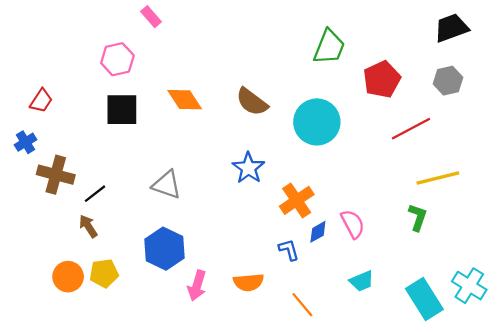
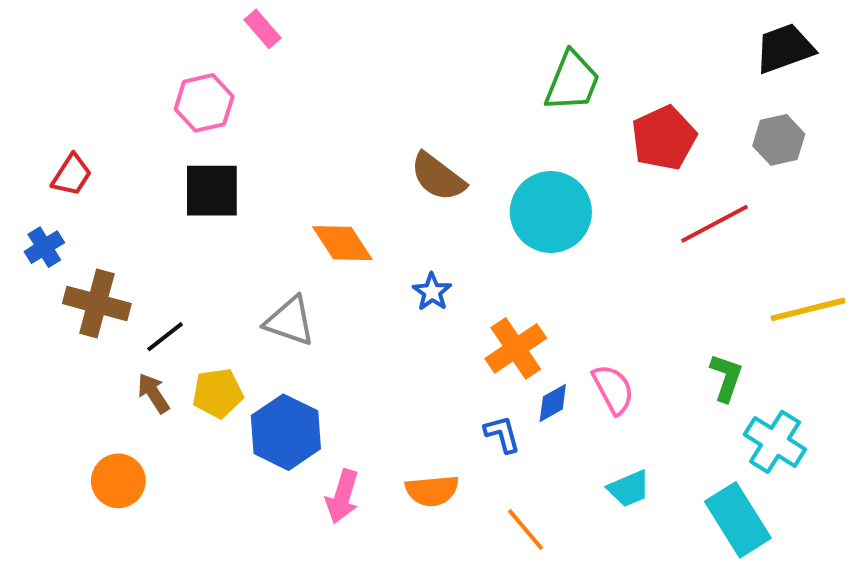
orange diamond: (185, 100) -> (342, 243), moved
blue star: (248, 168) -> (432, 292), size x0.7
yellow line: (438, 178) -> (808, 309), moved
yellow pentagon: (104, 273) -> (218, 393), moved
cyan cross: (469, 286) -> (775, 442), moved

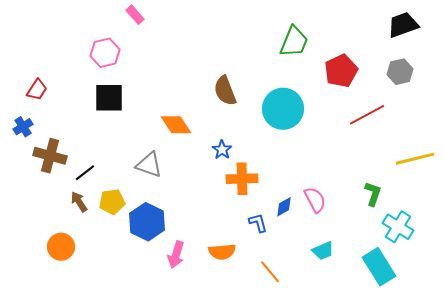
brown semicircle: (438, 177) -> (225, 91), turned 32
orange cross: (516, 348) -> (242, 179), moved, turned 32

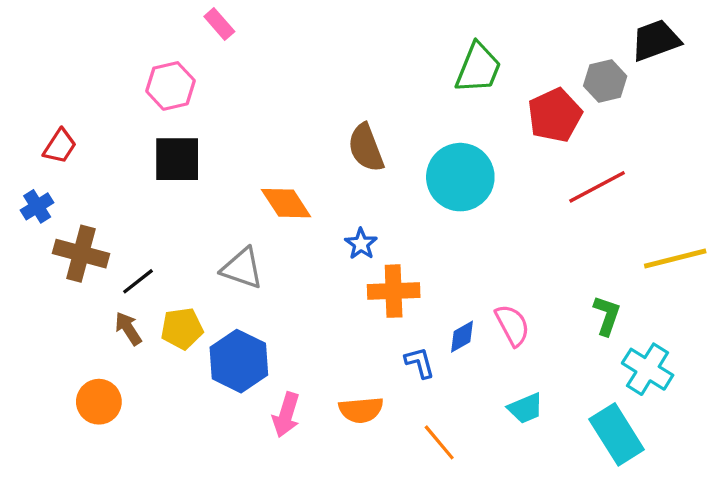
gray hexagon: (400, 72) -> (605, 81), moved

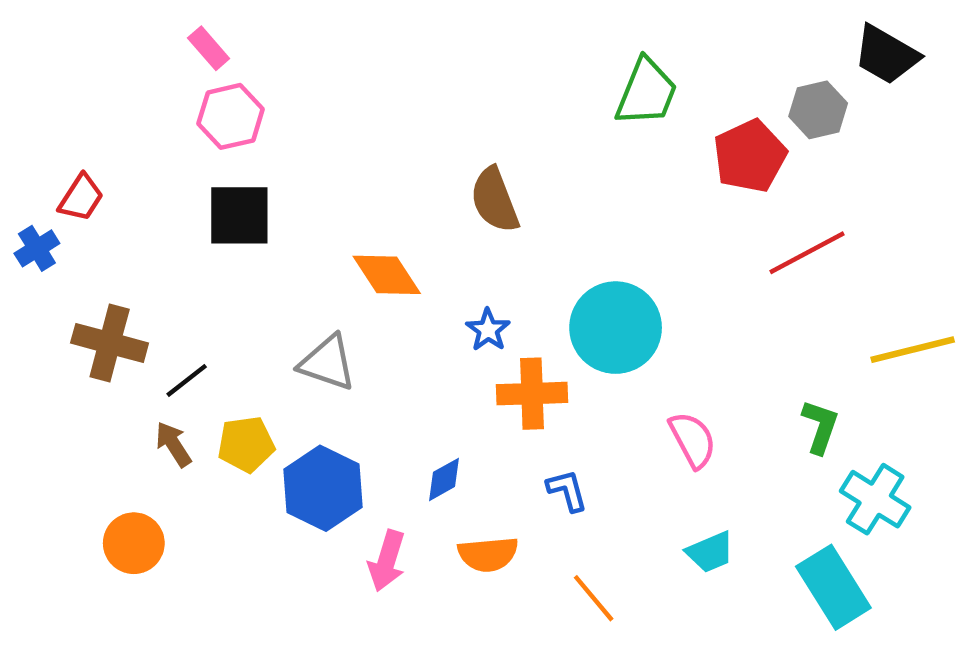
pink rectangle: (219, 24) -> (209, 48), moved
black trapezoid: (656, 40) -> (886, 55), turned -130
cyan circle: (460, 177) -> (616, 328), moved
blue cross: (37, 206) -> (37, 248), moved
blue diamond: (462, 337) -> (444, 479), moved

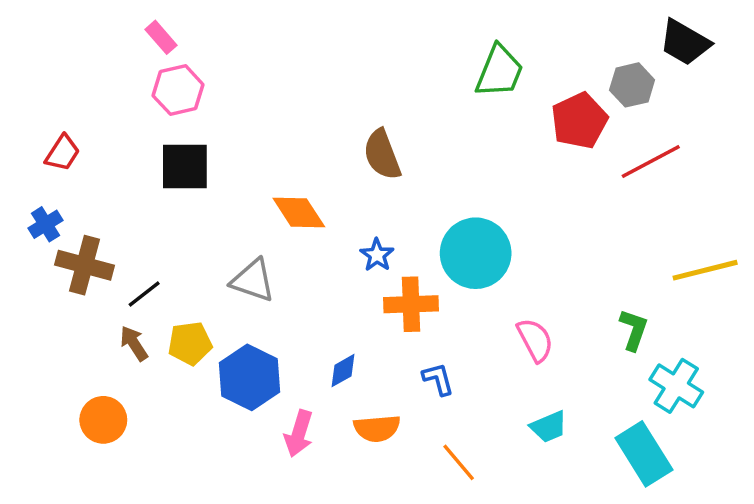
blue cross: (37, 248) -> (45, 224), moved
red line: (807, 253) -> (651, 161), moved

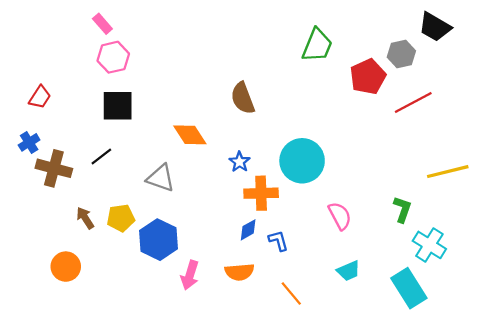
black line: (144, 294) -> (101, 156), moved
blue diamond: (343, 371) -> (248, 230), moved

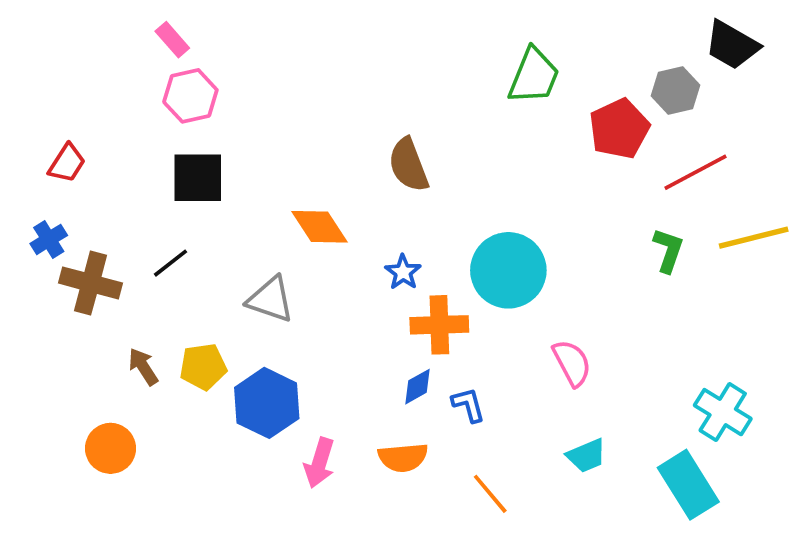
yellow line: (448, 172) -> (754, 238), moved
green L-shape: (402, 209) -> (668, 250), moved

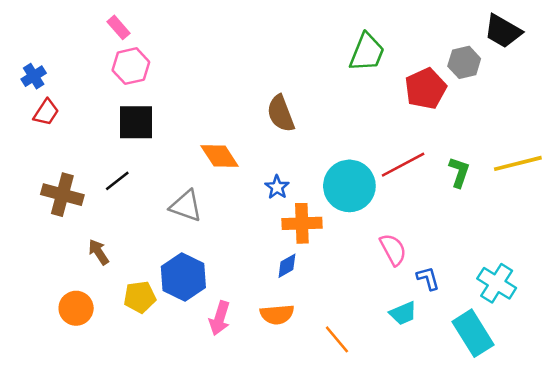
red line: (695, 172) -> (403, 165), moved
blue cross: (49, 239) -> (34, 76), moved
yellow pentagon: (203, 367) -> (140, 297), moved
blue L-shape: (468, 405) -> (428, 278), moved

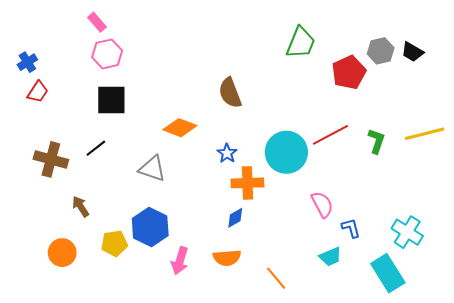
black trapezoid: (503, 31) -> (412, 52), moved, size x0.7
orange diamond: (220, 156) -> (180, 128), turned -36

